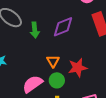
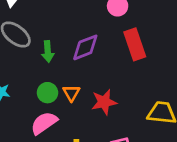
green circle: (57, 80) -> (47, 93), moved

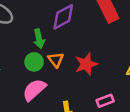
green arrow: (48, 51) -> (39, 39), moved

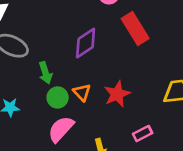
green arrow: (39, 39) -> (45, 73), moved

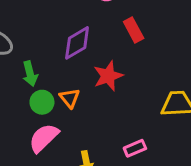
red rectangle: (135, 28) -> (134, 30), size x0.7
red star: (117, 94) -> (108, 76), moved

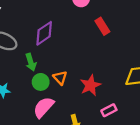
purple diamond: (77, 43) -> (44, 33), moved
red star: (108, 76) -> (90, 85), moved

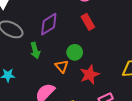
red rectangle: (102, 26) -> (88, 22), moved
green circle: (41, 82) -> (75, 52), moved

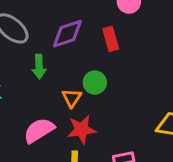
red rectangle: (88, 22) -> (111, 39), moved
red star: (90, 75) -> (82, 129), moved

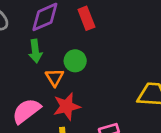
green arrow: (39, 67) -> (35, 51), moved

